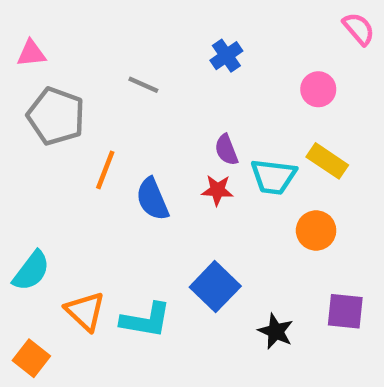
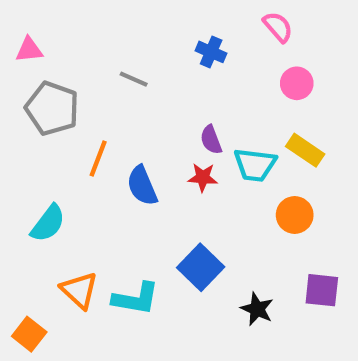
pink semicircle: (359, 29) -> (278, 27), moved
blue cross: (226, 56) -> (211, 52), turned -32
cyan semicircle: (31, 271) -> (48, 223), moved

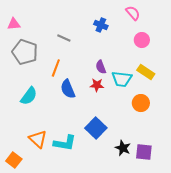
orange line: (98, 159) -> (56, 68), moved
cyan semicircle: (48, 223) -> (29, 96), moved
purple square: (322, 290) -> (144, 152), moved

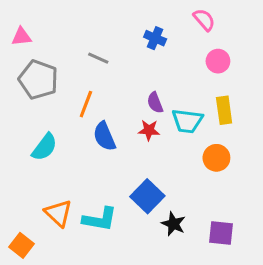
yellow rectangle: (146, 72) -> (224, 110), turned 48
black star: (123, 148) -> (173, 224), moved

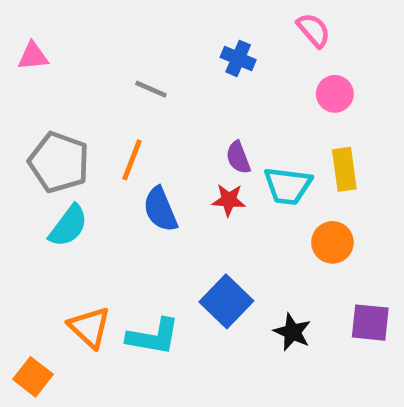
gray pentagon: (38, 80) -> (59, 162), moved
black star: (173, 224) -> (292, 332), moved
purple square: (221, 233) -> (370, 323), moved

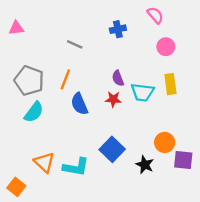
blue cross: (238, 58) -> (118, 29), turned -35
orange circle: (332, 242) -> (165, 142), moved

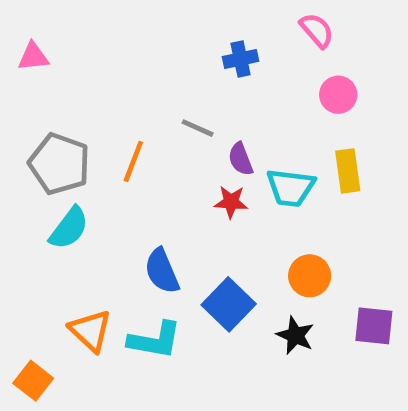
gray line: (75, 44) -> (198, 128), moved
blue semicircle: (79, 104) -> (162, 271), moved
orange circle: (165, 142) -> (310, 276), moved

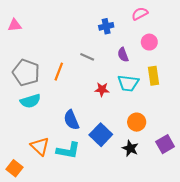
pink semicircle: (317, 30) -> (140, 14), turned -77
purple semicircle: (241, 159) -> (123, 55), moved
cyan semicircle: (69, 228) -> (30, 101), turned 36
purple square: (374, 326) -> (165, 144), turned -36

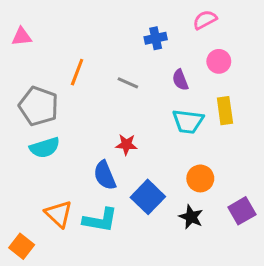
orange line: (59, 72) -> (77, 72), moved
red star: (102, 89) -> (126, 145), moved

